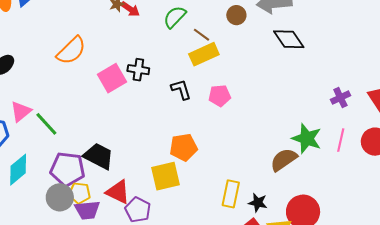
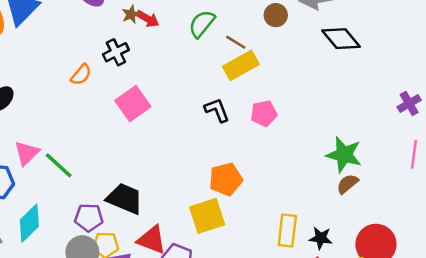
orange semicircle: (71, 51) -> (81, 75), size x0.6
black cross: (138, 70) -> (116, 52), moved, turned -30
green star: (307, 138) -> (344, 155), moved
brown semicircle: (284, 160) -> (347, 184), size x0.7
purple pentagon: (68, 169) -> (89, 217), size x0.7

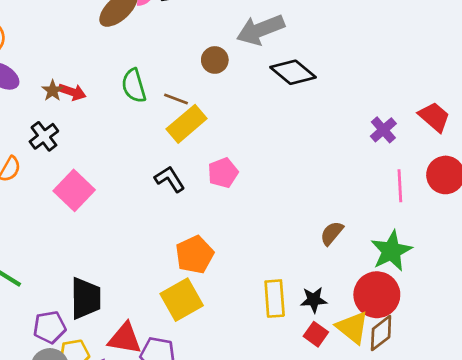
green semicircle: (202, 24) -> (134, 86), turned -44
green star: (344, 155) -> (391, 251), moved, turned -30
black trapezoid: (125, 199) -> (86, 298), turned 78

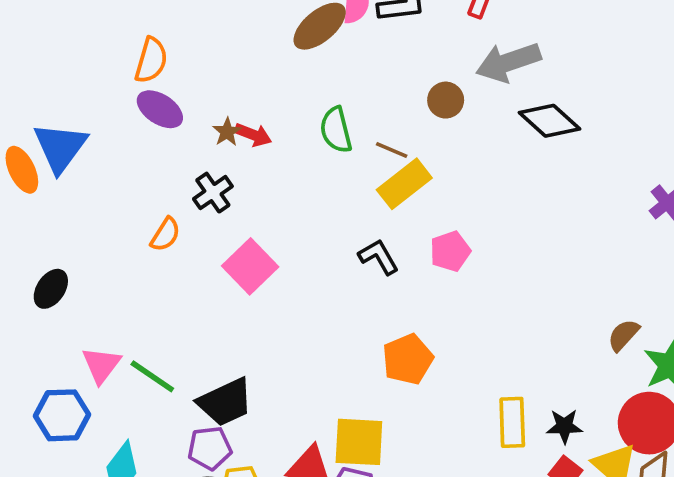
brown semicircle: (332, 233) -> (623, 335), moved
black trapezoid: (86, 298) -> (225, 402), moved, turned 63
yellow square: (182, 300) -> (359, 442), moved, turned 30

